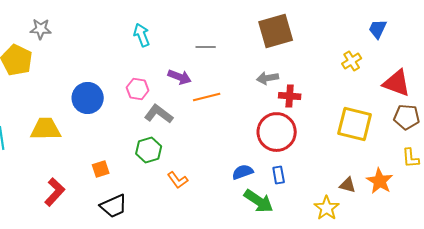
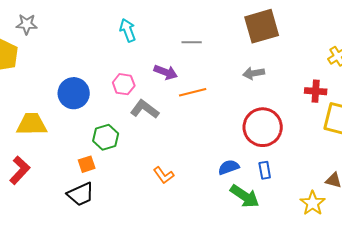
red cross: (290, 96) -> (316, 91), moved
green hexagon: (149, 150) -> (106, 137), moved
red L-shape: (55, 192) -> (20, 170), moved
black trapezoid: (114, 206) -> (81, 194), moved

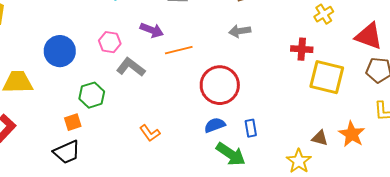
red circle: (263, 127) -> (220, 85), moved

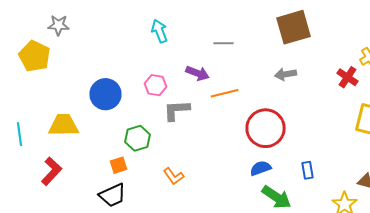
red cross: (302, 49) -> (348, 77), moved, turned 30
gray L-shape: (131, 67) -> (176, 110), turned -40
blue rectangle: (251, 128) -> (308, 170), moved
orange L-shape: (150, 133) -> (174, 176), moved

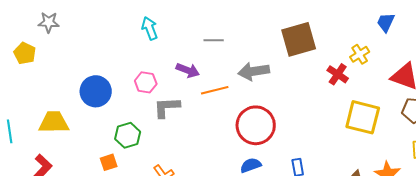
brown square: (294, 27) -> (299, 39), moved
yellow pentagon: (34, 56) -> (25, 53), size x0.7
gray arrow: (286, 74) -> (254, 71), moved, size x1.4

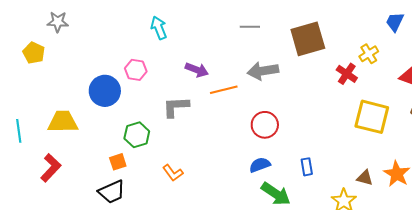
gray line: (214, 40) -> (250, 27), moved
pink hexagon: (146, 82) -> (136, 70), moved
red circle: (256, 125) -> (265, 125), size x0.7

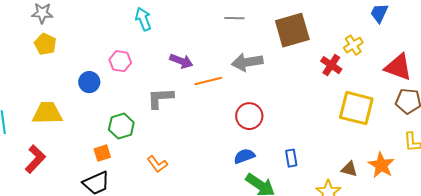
yellow pentagon: (34, 53) -> (45, 44), moved
blue circle: (105, 91) -> (89, 82), size x0.7

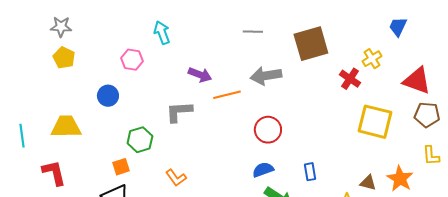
pink hexagon: (120, 61) -> (132, 60), moved
red L-shape: (35, 159) -> (54, 173), turned -56

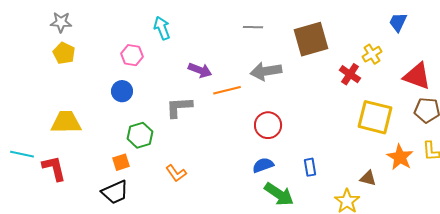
blue circle: (108, 96) -> (122, 91), moved
cyan line: (22, 136) -> (22, 154), moved, turned -70
orange star: (400, 179) -> (400, 157), moved

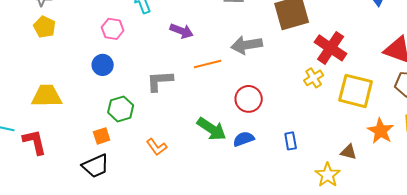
yellow cross: (372, 54) -> (314, 78), moved
purple arrow: (200, 70) -> (182, 31), moved
red cross: (350, 74) -> (331, 48), size x1.5
green arrow: (279, 194) -> (212, 129), moved

